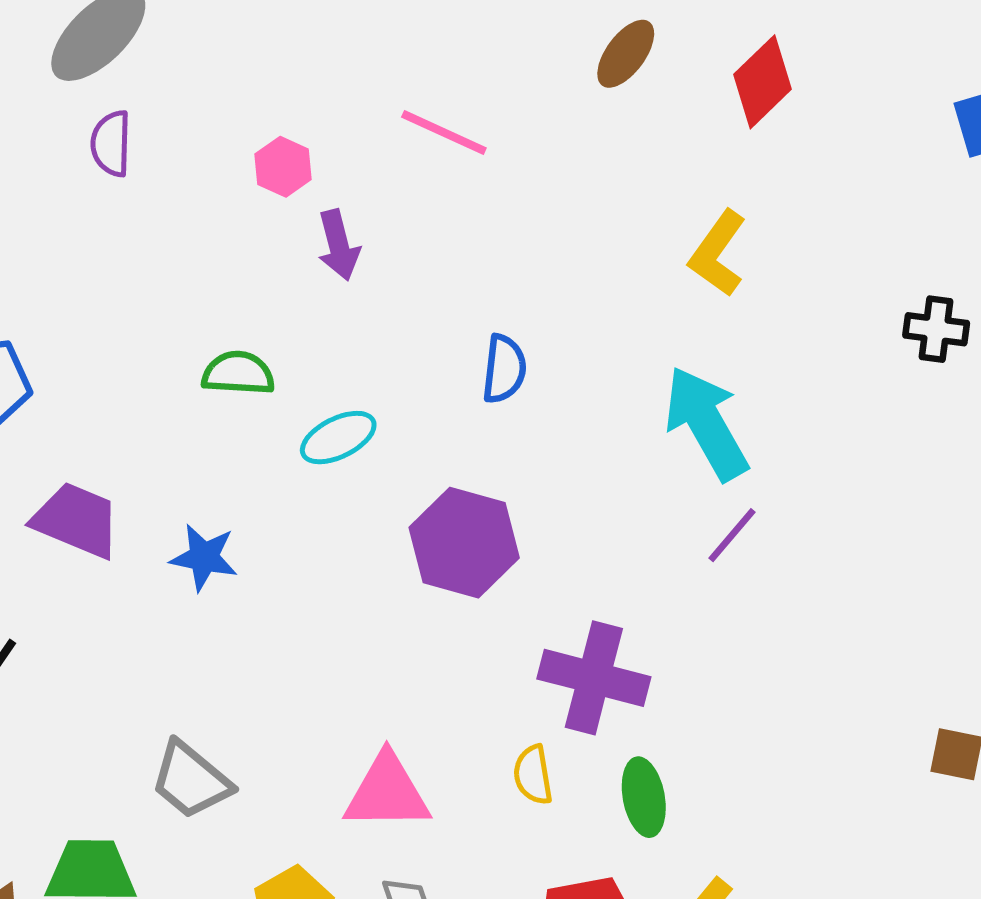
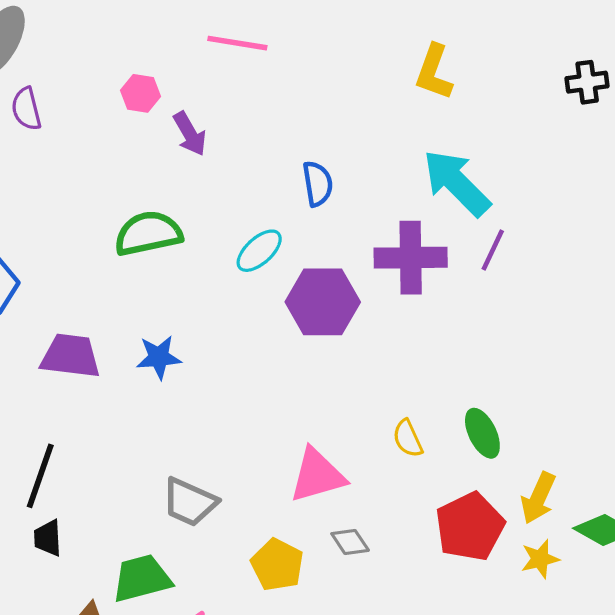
green semicircle: (238, 373) -> (148, 233), size x1.4
cyan ellipse: (338, 438) -> (259, 251), moved
purple cross: (594, 678) -> (411, 258), moved

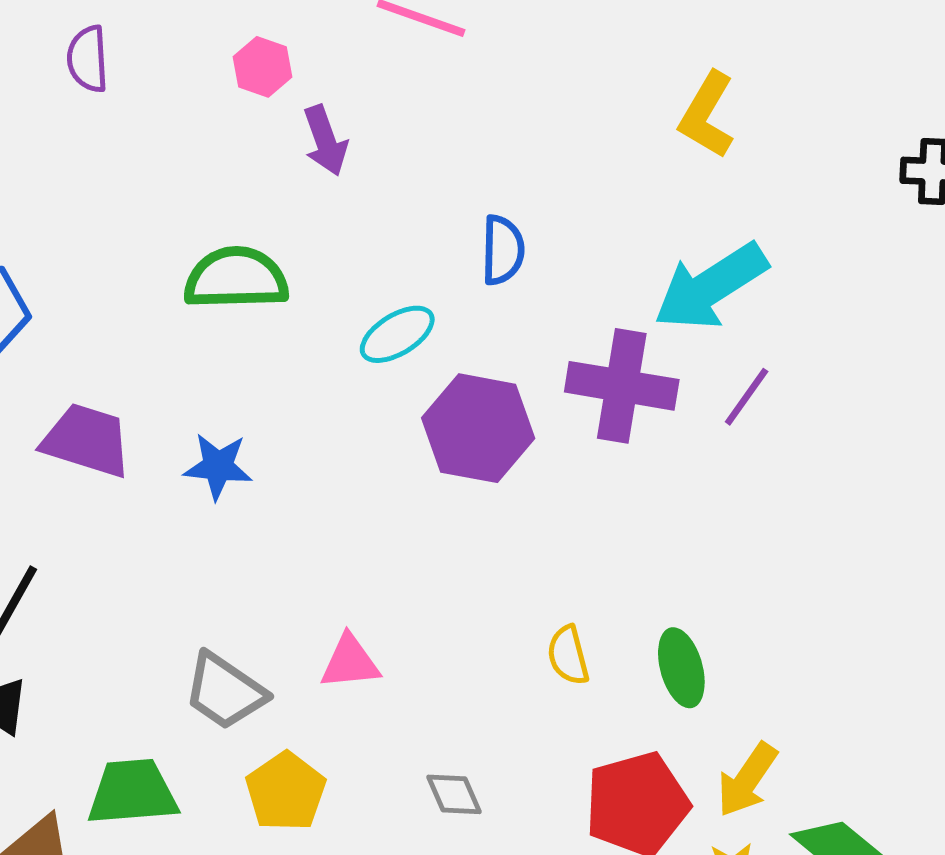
cyan arrow: (457, 183) -> (711, 287), turned -88
pink triangle: (317, 475) -> (350, 662), moved, size x0.7
yellow pentagon: (277, 565) -> (286, 792), moved

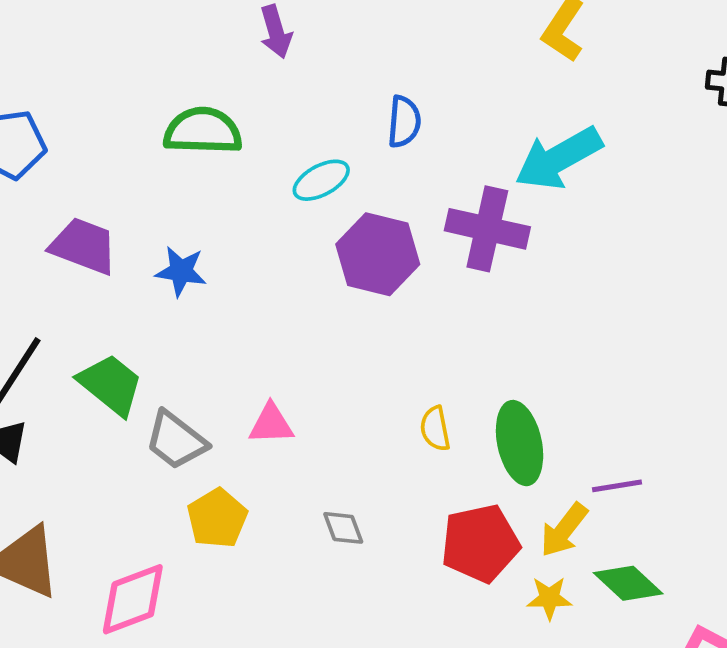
purple line: (747, 397) -> (617, 486), moved, turned 42
green ellipse: (681, 668) -> (520, 443), size x1.4
green trapezoid: (133, 792) -> (111, 385), moved, turned 40

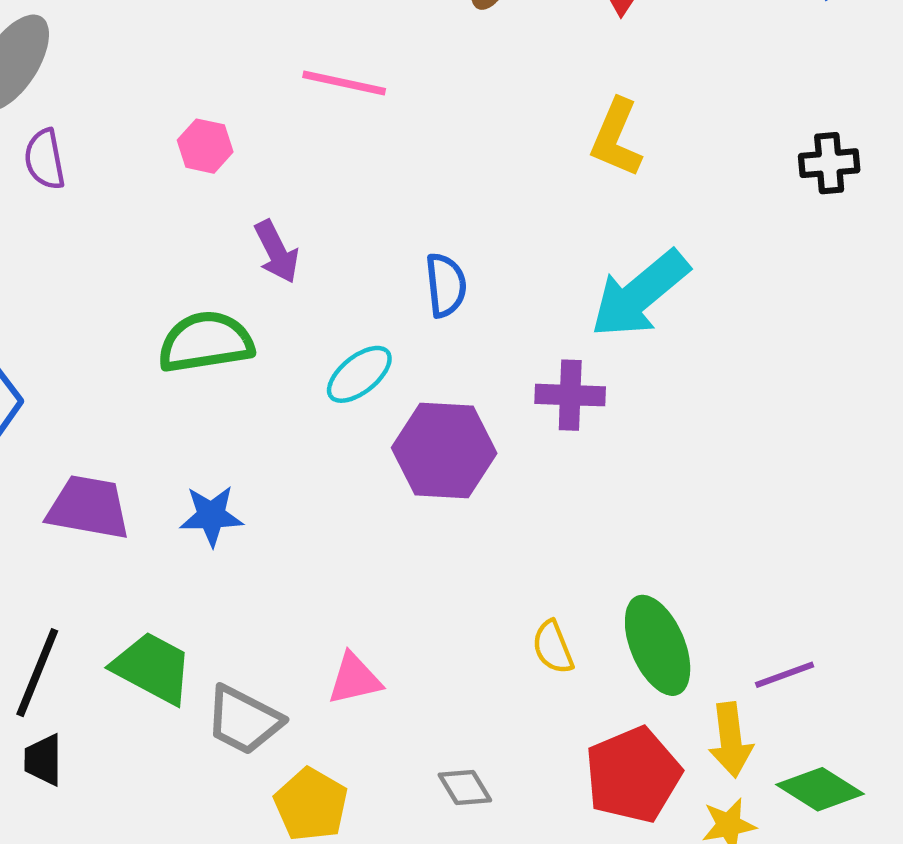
purple arrow: (276, 32) -> (277, 252), moved
purple cross: (487, 229) -> (570, 395), size x0.7
yellow arrow: (564, 530) -> (731, 740), turned -34

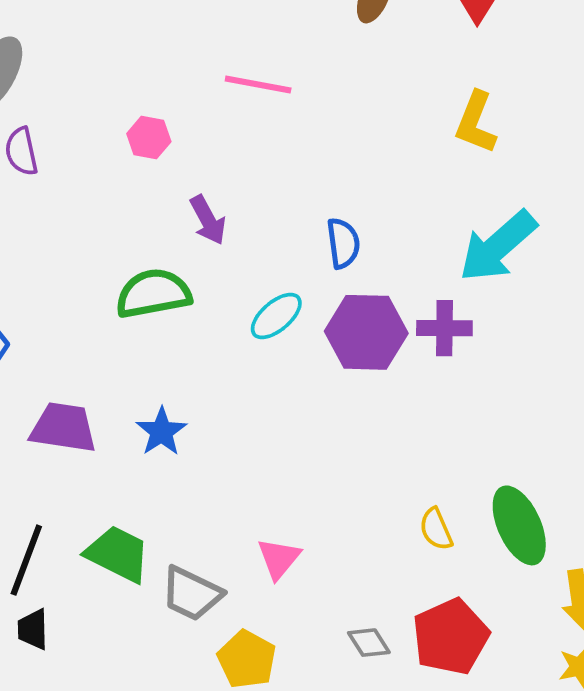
purple hexagon: (444, 450) -> (366, 332), moved
blue star: (211, 516) -> (161, 432), turned -30
pink triangle: (355, 679) -> (279, 558), turned -36
red pentagon: (633, 775) -> (451, 637), moved

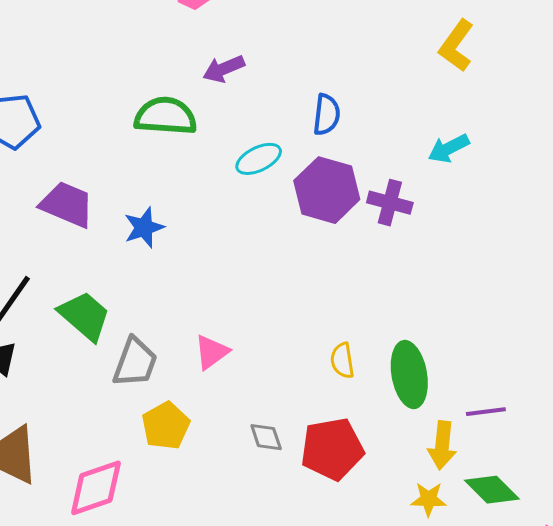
purple arrow: (208, 220) -> (224, 69), turned 81
cyan arrow: (498, 246) -> (449, 148), size x0.6
gray trapezoid: (191, 594) -> (135, 362), turned -110

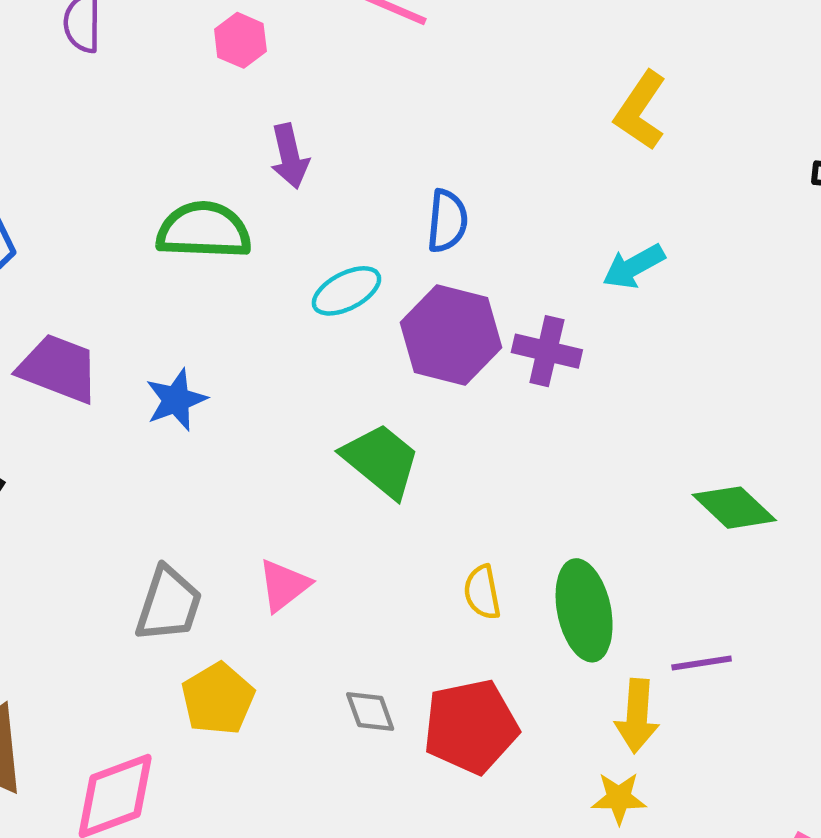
purple arrow: (224, 69) -> (290, 156), turned -78
green trapezoid: (85, 316) -> (381, 460), moved
green diamond: (492, 490) -> (734, 508), moved

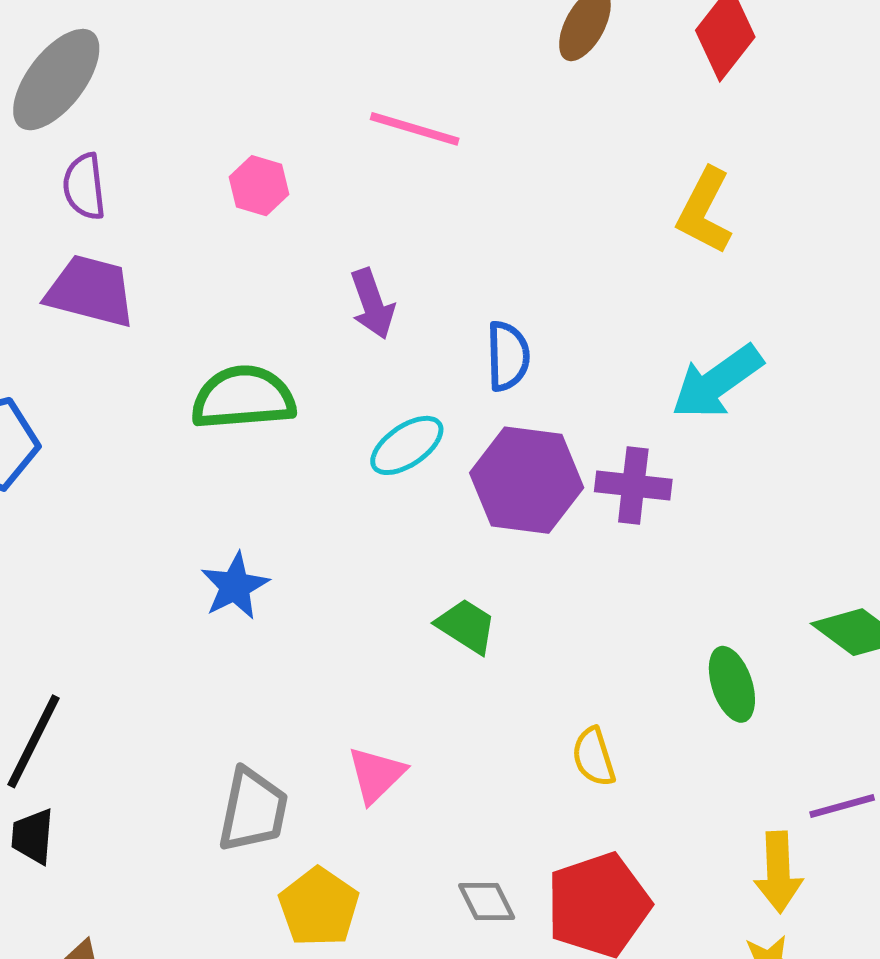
purple arrow: (290, 156) -> (372, 304), moved
cyan arrow: (634, 266) -> (717, 382), size x1.4
purple trapezoid: (59, 368) -> (90, 291), moved
green trapezoid: (381, 460) -> (466, 626), size x0.7
green ellipse: (584, 610) -> (732, 684), moved, size x0.7

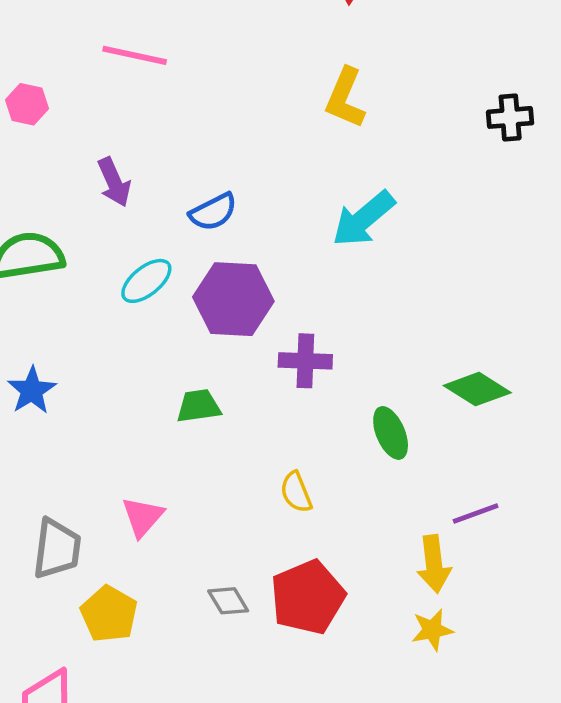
blue semicircle: (508, 356) -> (213, 212), turned 69
purple cross: (633, 485) -> (305, 361), moved
green trapezoid: (466, 626) -> (199, 406), turned -36

